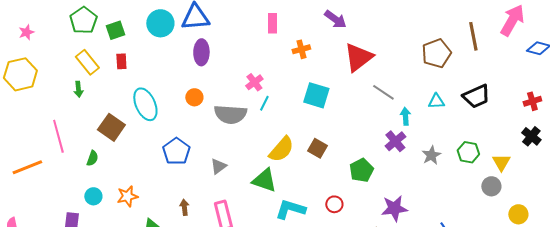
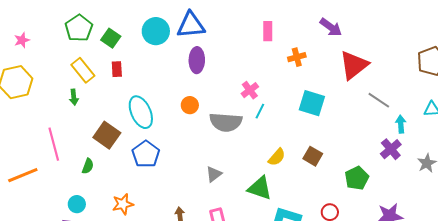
green square: (115, 30) -> (111, 38), turned -36
yellow semicircle: (281, 149) -> (277, 157), size x0.7
blue pentagon: (176, 151) -> (146, 154), moved
cyan circle: (93, 196) -> (77, 204), moved

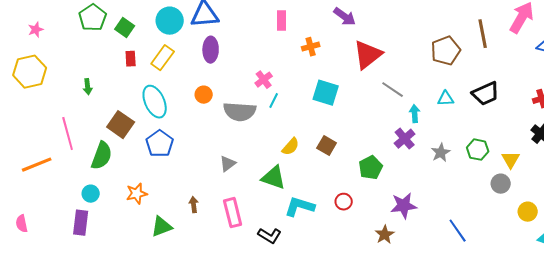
yellow rectangle: (83, 70) -> (163, 58), moved, turned 75
green semicircle: (88, 166) -> (102, 156), size x1.8

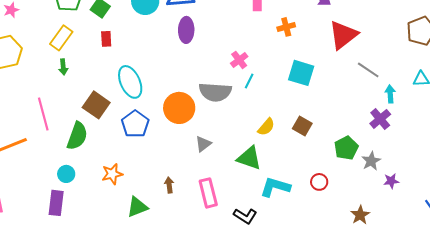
yellow rectangle: (163, 58) -> (61, 38), moved
orange circle: (204, 95) -> (179, 108), moved, size x1.8
gray star: (441, 153) -> (371, 161), moved
purple star: (404, 206) -> (391, 181), moved, size x0.6

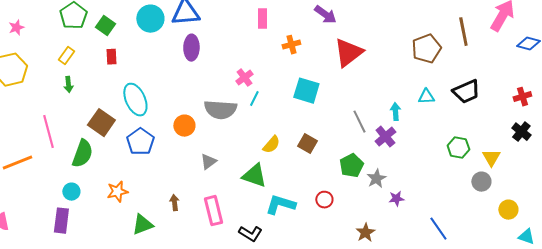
yellow rectangle: (61, 38) -> (66, 56), size x0.7
gray line: (368, 70) -> (359, 122), moved, turned 30
orange circle: (179, 108) -> (184, 126), size x0.7

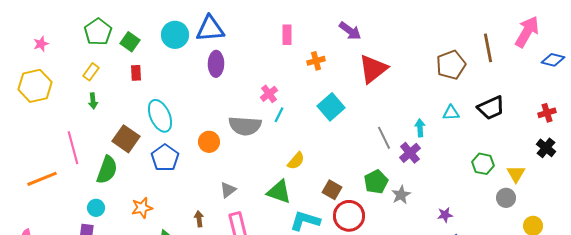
cyan square: (306, 91) -> (331, 107), turned 32
brown square: (307, 144) -> (332, 190), moved
gray triangle: (208, 162) -> (228, 190), moved
purple star: (396, 199) -> (445, 215), moved
red circle: (324, 200) -> (349, 216), size x1.8

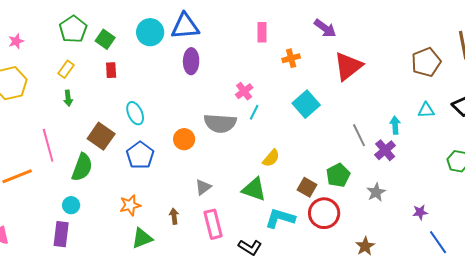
cyan ellipse: (160, 116) -> (135, 113), size x0.7
green pentagon: (376, 182) -> (338, 175), moved
orange star: (142, 208) -> (130, 205), moved

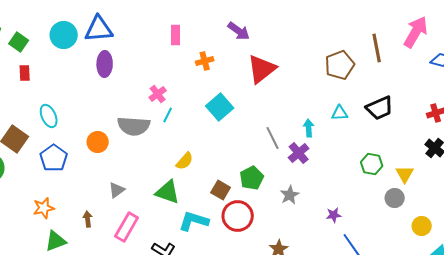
pink rectangle: (213, 224) -> (127, 227), turned 44

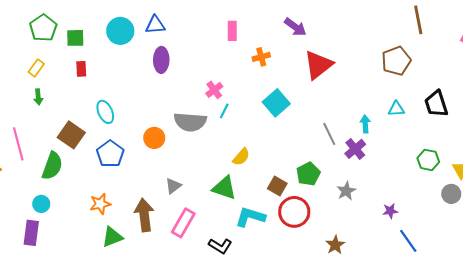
blue triangle: (99, 29) -> (155, 25), size x0.7
green square: (19, 42) -> (75, 38), turned -36
brown line: (377, 48) -> (418, 20), moved
black trapezoid: (380, 108) -> (436, 104), turned 96
brown arrow: (88, 219) -> (144, 215), size x2.0

